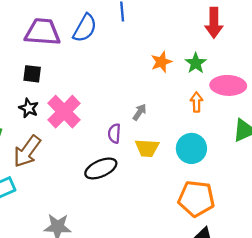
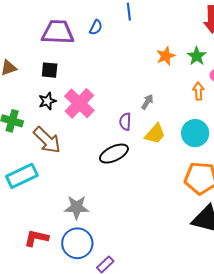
blue semicircle: (85, 28) -> (96, 27), size x0.6
black star: (29, 108) -> (47, 101), turned 30
yellow trapezoid: (147, 148) -> (155, 134), turned -50
brown arrow: (27, 151) -> (47, 140), turned -80

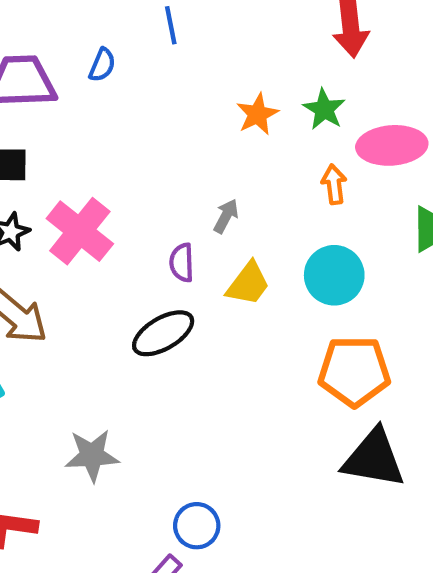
blue circle: (77, 243) -> (197, 526), moved, size x0.7

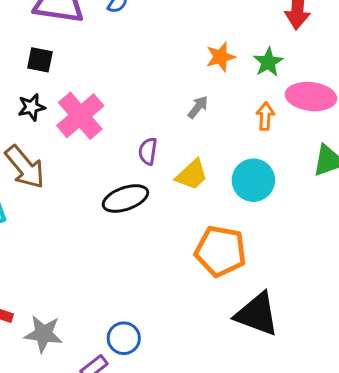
gray arrow: (226, 216) -> (198, 107), moved
orange pentagon: (354, 371) -> (221, 251), moved
gray star: (92, 455) -> (43, 334), moved

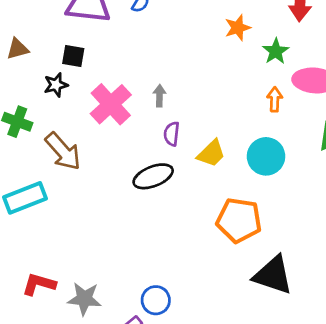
orange star: (221, 57) -> (238, 28), moved
black star: (32, 107) -> (56, 85), moved
gray arrow: (198, 107) -> (159, 96), moved, turned -35

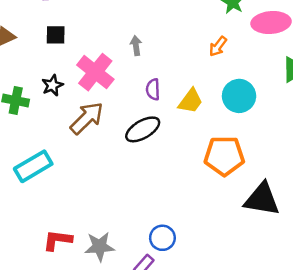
black star: (56, 85) -> (52, 85), moved
gray arrow: (159, 96) -> (136, 46), moved
orange arrow: (275, 99) -> (218, 46), moved, turned -135
brown arrow: (63, 151) -> (87, 118), moved, turned -84

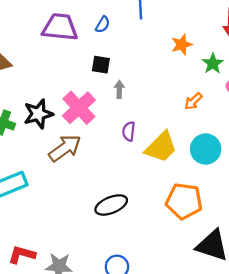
black square: (56, 35) -> (101, 65), moved
black star: (52, 85) -> (38, 114), size x1.5
yellow trapezoid: (191, 101) -> (161, 147), size x1.4
black ellipse: (143, 129) -> (111, 205), moved

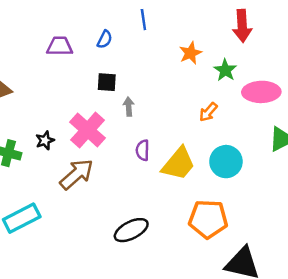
purple trapezoid: (60, 27) -> (60, 46), size x0.7
black star: (38, 114) -> (45, 140), size x0.6

